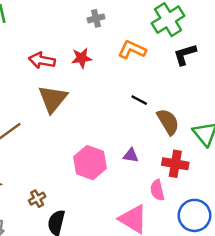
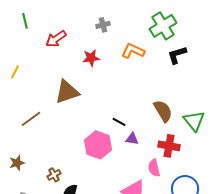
red arrow: (42, 60) -> (56, 39), moved, turned -45
brown triangle: (53, 99) -> (67, 92), turned 32
black line: (139, 100) -> (119, 122), moved

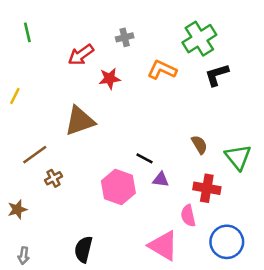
red arrow: (56, 39) -> (81, 55), moved
brown semicircle: (163, 111) -> (199, 145), size x0.7
brown cross: (54, 175) -> (54, 178), moved

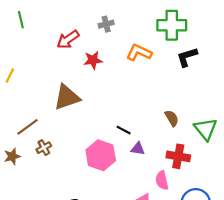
green cross: (199, 39) -> (172, 25), turned 32
brown star: (17, 209) -> (12, 156), moved

